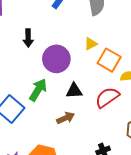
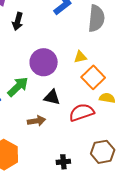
black arrow: (28, 38) -> (18, 21), moved

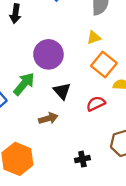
yellow triangle: (80, 57) -> (94, 37), moved
black triangle: (52, 97) -> (62, 91), turned 42
red semicircle: (82, 112) -> (96, 104), size x0.7

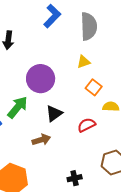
orange square: (104, 64) -> (94, 87), size x0.7
black triangle: (62, 91) -> (54, 113), turned 36

